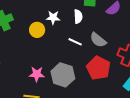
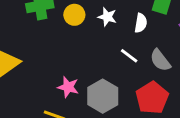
yellow circle: (37, 30) -> (74, 15), moved

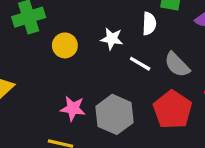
yellow circle: (74, 15) -> (65, 45), moved
white star: (107, 17) -> (112, 39), moved

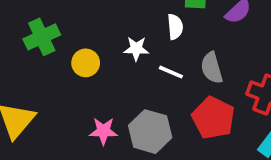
gray semicircle: (177, 65) -> (212, 68), turned 36

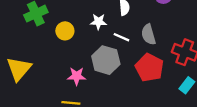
gray hexagon: (150, 132) -> (106, 60), moved

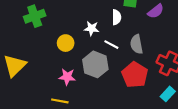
yellow circle: (65, 31) -> (66, 43), moved

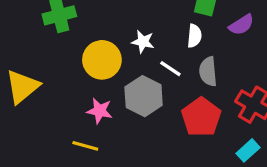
white semicircle: (116, 17) -> (194, 36), moved
yellow circle: (66, 43) -> (102, 60), size x1.5

